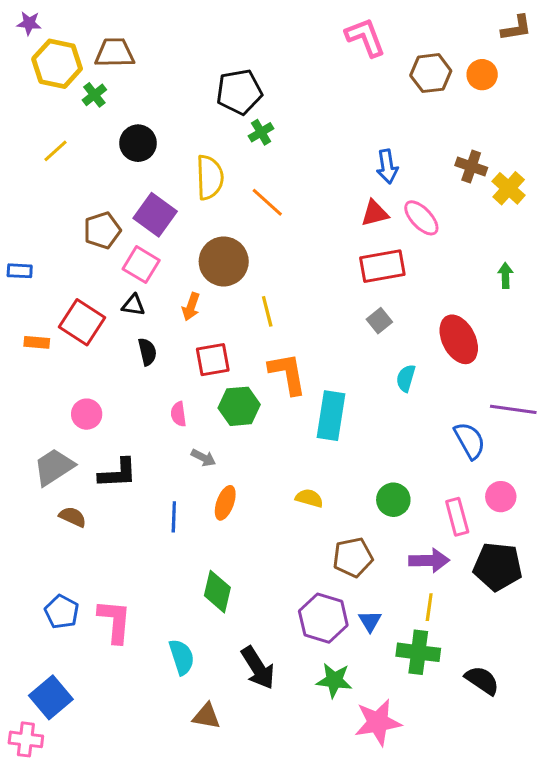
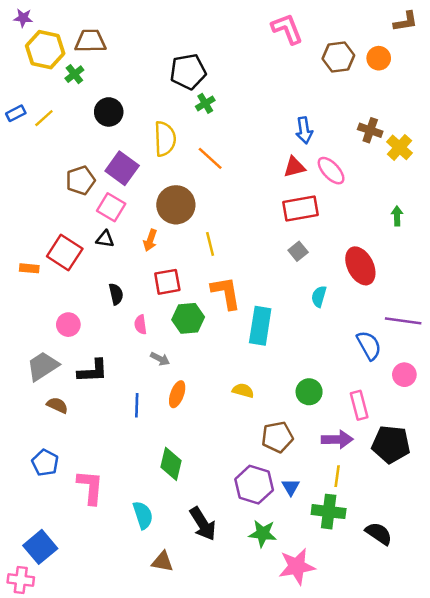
blue rectangle: (20, 271) -> (16, 113), moved, turned -30
black semicircle: (147, 352) -> (116, 294), moved
pink circle: (501, 497) -> (404, 375), moved
blue pentagon: (62, 612) -> (45, 463), moved

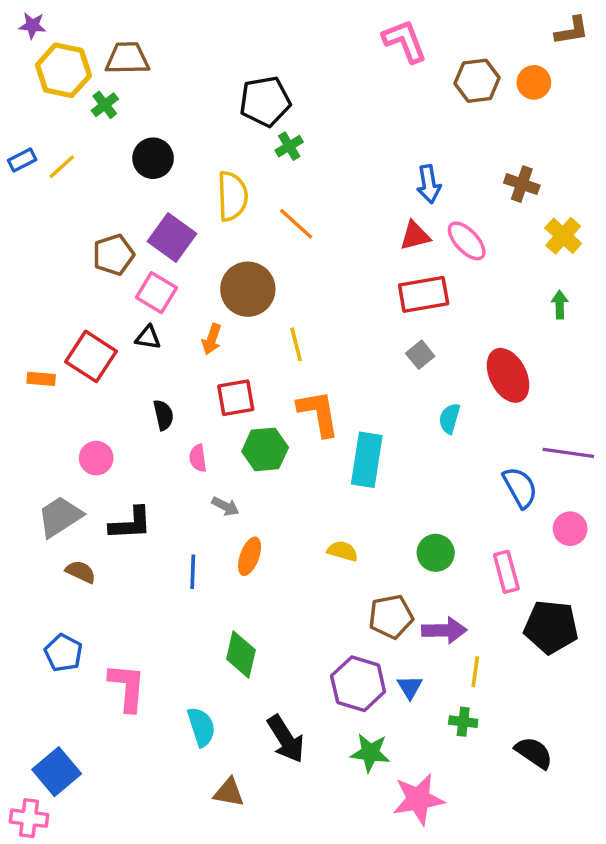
yellow cross: (399, 147) -> (563, 236), moved
purple arrow: (337, 439) -> (444, 630), moved
green cross: (329, 512) -> (463, 722), size x0.6

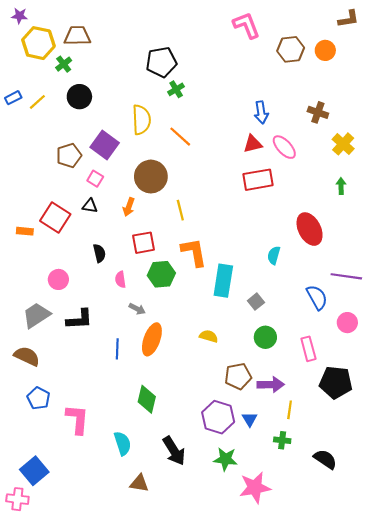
black circle: (153, 158) -> (79, 97), moved
pink square: (156, 293) -> (95, 179), size x0.7
gray square: (420, 355) -> (256, 302), moved
orange ellipse: (250, 556) -> (152, 339), size x1.4
brown semicircle: (81, 572) -> (27, 356), moved, size x1.4

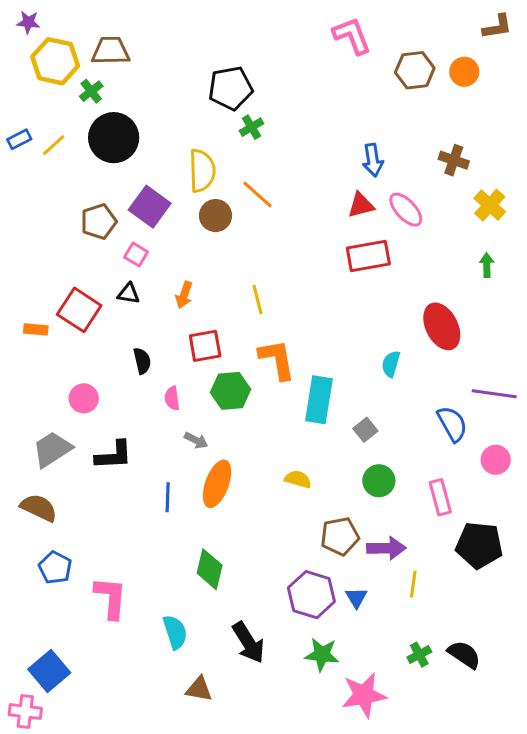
black circle: (79, 97) -> (114, 138), size x1.4
brown circle: (151, 177) -> (216, 216), moved, size x0.7
green cross: (282, 440) -> (419, 655), moved, turned -35

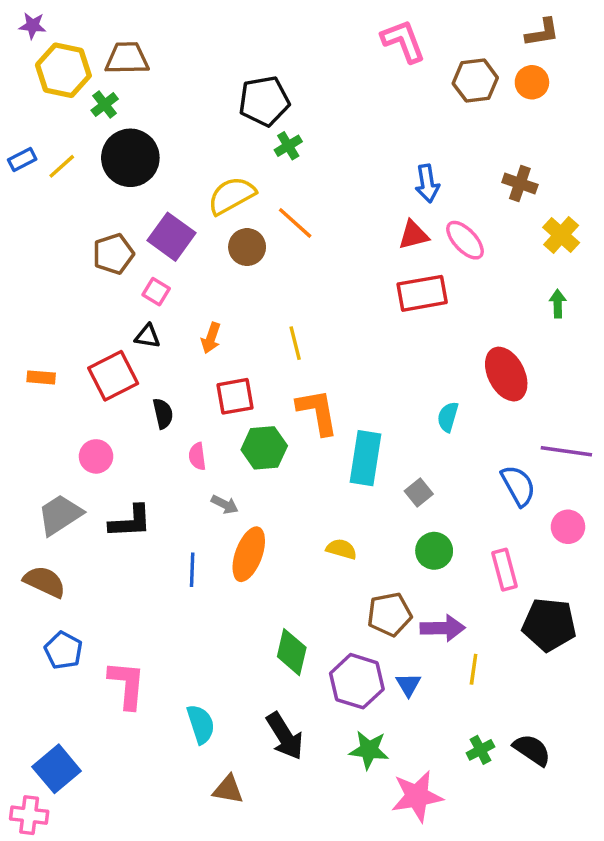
brown L-shape: (497, 27) -> (542, 32), moved
yellow semicircle: (202, 171) -> (232, 196), turned -117
red square: (79, 310) -> (113, 376), moved, turned 30
green diamond: (210, 569) -> (292, 652), moved

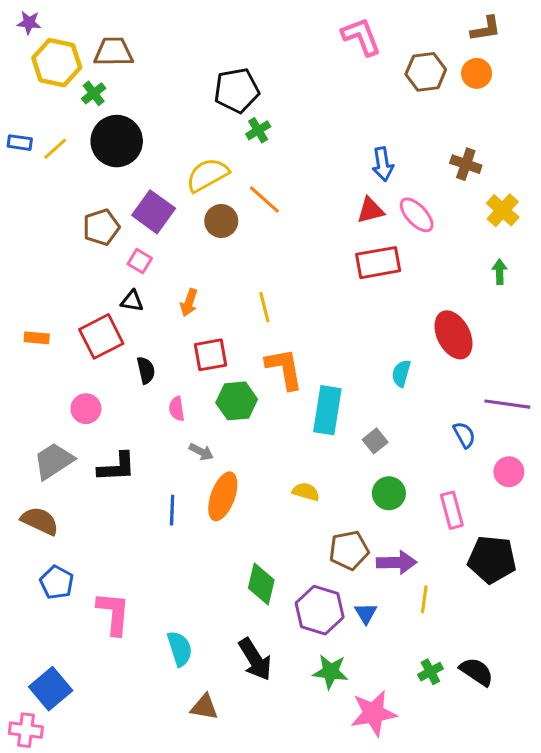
blue rectangle: (22, 159) -> (20, 143), turned 35
blue semicircle: (518, 486) -> (464, 435), size x0.7

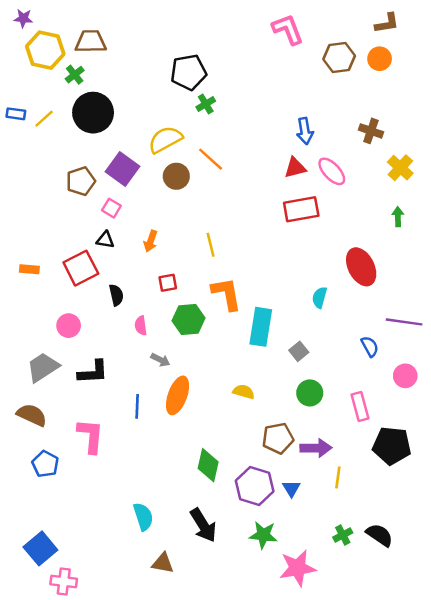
red square: (210, 355) -> (168, 283), size x0.7
pink L-shape: (114, 613) -> (91, 436), moved
pink cross: (26, 730) -> (64, 581), moved

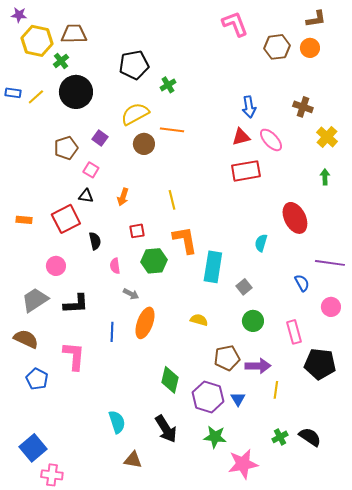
black pentagon: (189, 72) -> (134, 65), moved
orange line: (211, 159) -> (172, 130), turned -35
purple square: (122, 169) -> (100, 138), size x0.6

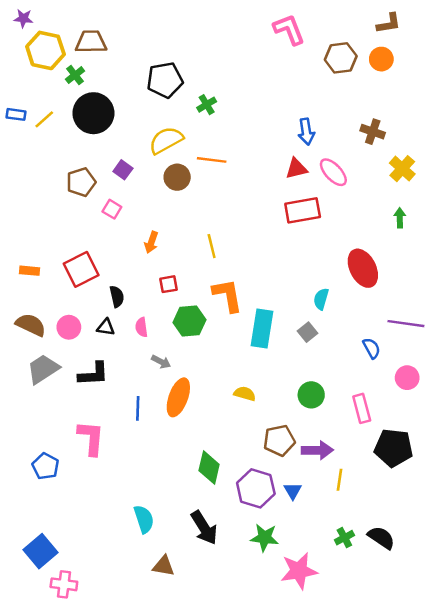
black triangle: (86, 196) -> (106, 327), moved
gray square: (244, 287) -> (308, 332), moved
brown semicircle: (26, 339) -> (31, 325), moved

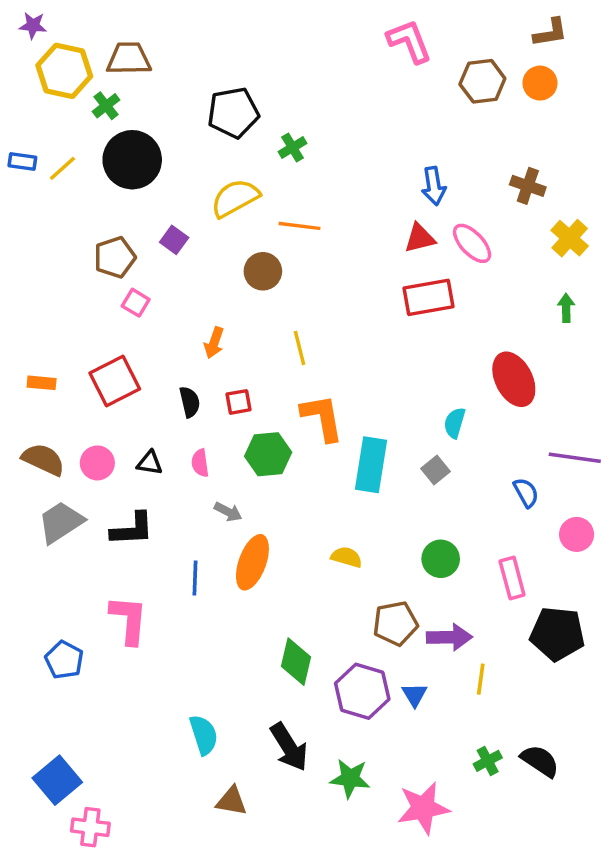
brown circle: (177, 177) -> (263, 271), moved
pink square: (112, 209) -> (136, 303), moved
black semicircle: (117, 296) -> (190, 402), moved
green star: (264, 538) -> (350, 778), moved

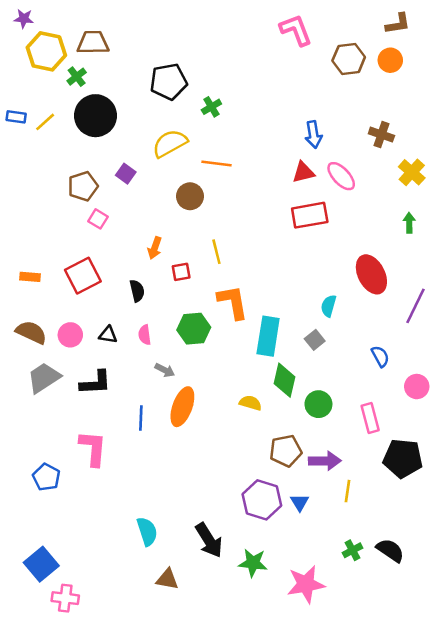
red square: (238, 402) -> (181, 272), moved
purple line: (575, 458) -> (415, 306), moved, turned -72
green diamond: (296, 662) -> (284, 380), moved

